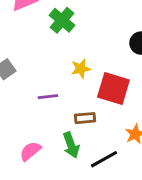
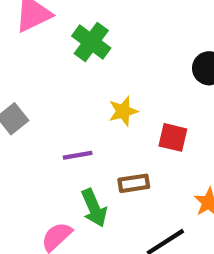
red square: (113, 89) -> (173, 137), size x0.6
green arrow: (71, 145) -> (94, 208), moved

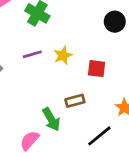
purple line: (78, 155) -> (32, 54), moved

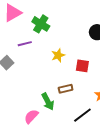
purple line: (32, 54) -> (25, 44), moved

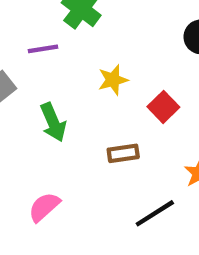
red square: (82, 66) -> (163, 107), turned 32
green arrow: (48, 102) -> (53, 122), moved

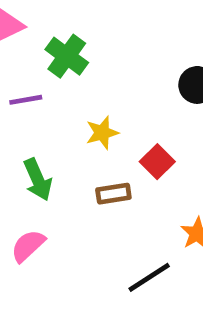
brown rectangle: (123, 153) -> (113, 194), moved
pink semicircle: (44, 207) -> (28, 246), moved

